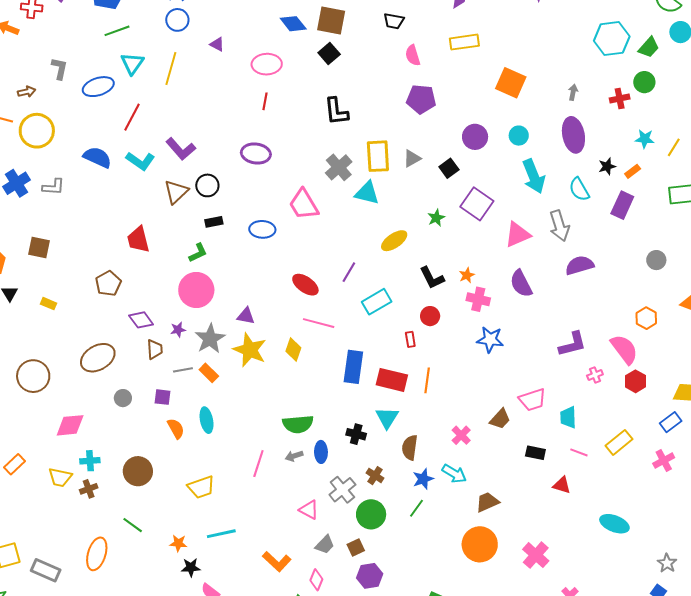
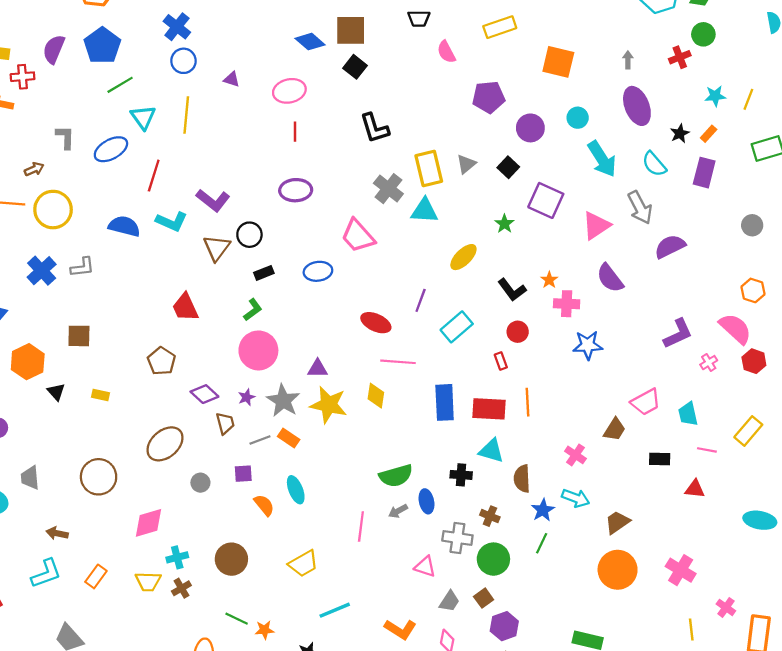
purple pentagon: (421, 99) -> (489, 97), moved
cyan triangle: (387, 418) -> (491, 451), turned -35
gray cross: (342, 490) -> (457, 538), turned -32
orange star: (178, 543) -> (264, 630), moved

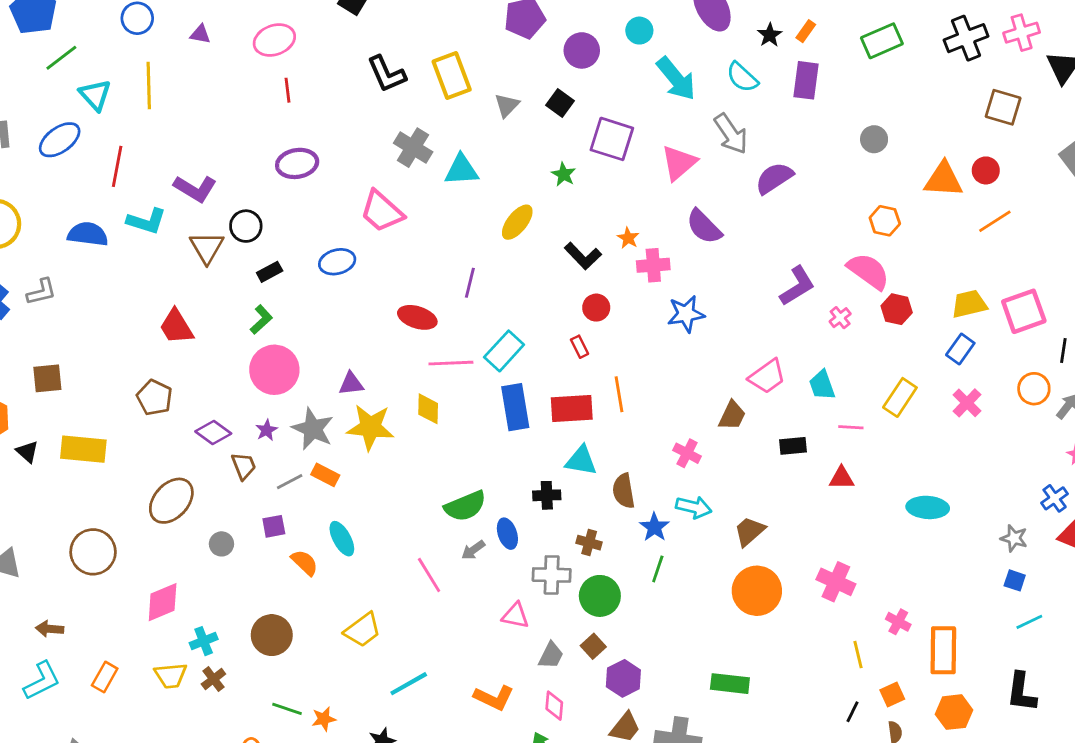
yellow rectangle: (429, 169) -> (452, 76), moved
cyan rectangle: (457, 327) -> (504, 351), moved
yellow rectangle: (101, 395) -> (83, 449), size x2.0
pink line: (361, 527) -> (429, 575), turned -32

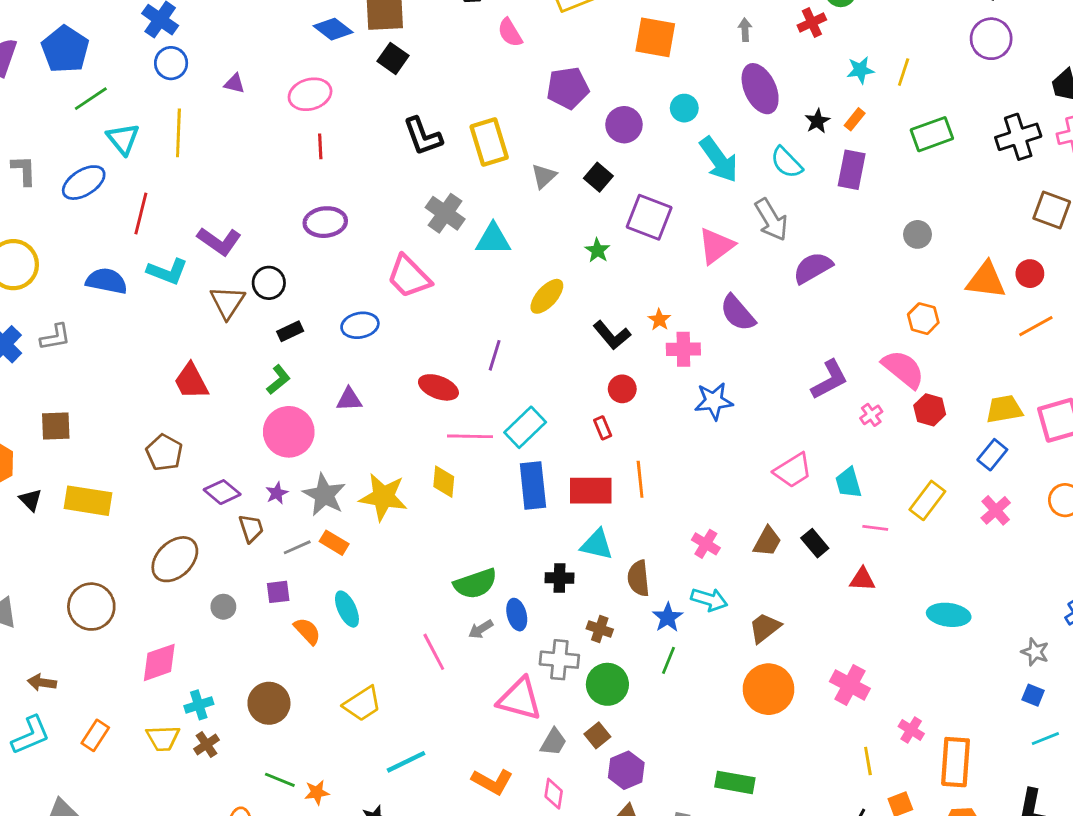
purple triangle: (351, 384) -> (349, 399), moved
brown trapezoid: (732, 415) -> (767, 541), moved
black rectangle: (793, 446) -> (815, 543), turned 52
pink triangle: (515, 616) -> (520, 699), size x1.6

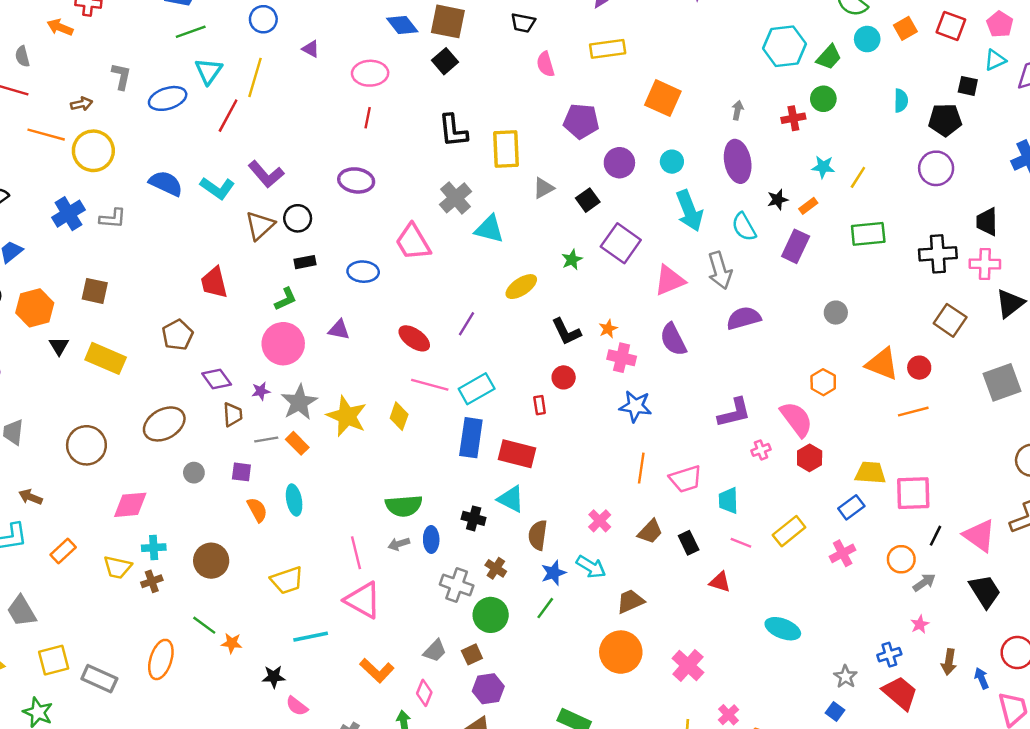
red line: (141, 213) -> (228, 116), moved
orange line: (640, 479) -> (641, 468), moved
pink triangle: (520, 699) -> (363, 600), moved

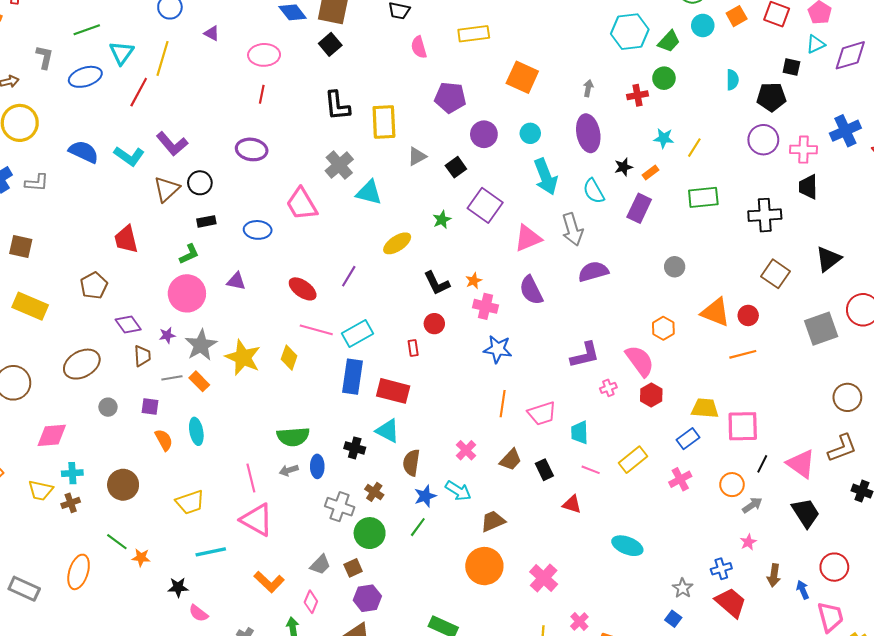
green line: (191, 32) -> (87, 30), moved
pink cross: (985, 264) -> (804, 150), moved

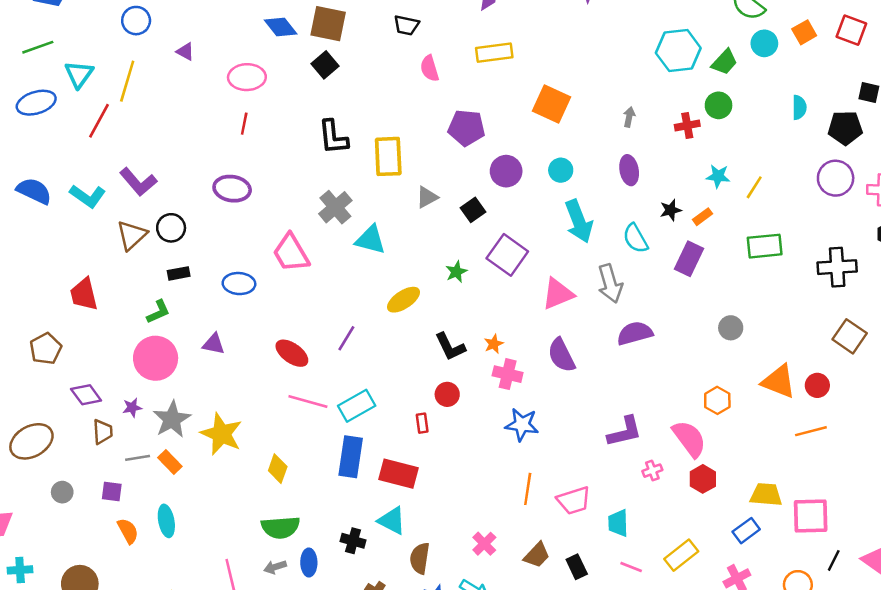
purple ellipse: (588, 133) -> (629, 170), size x0.7
yellow diamond: (289, 358) -> (278, 469), moved

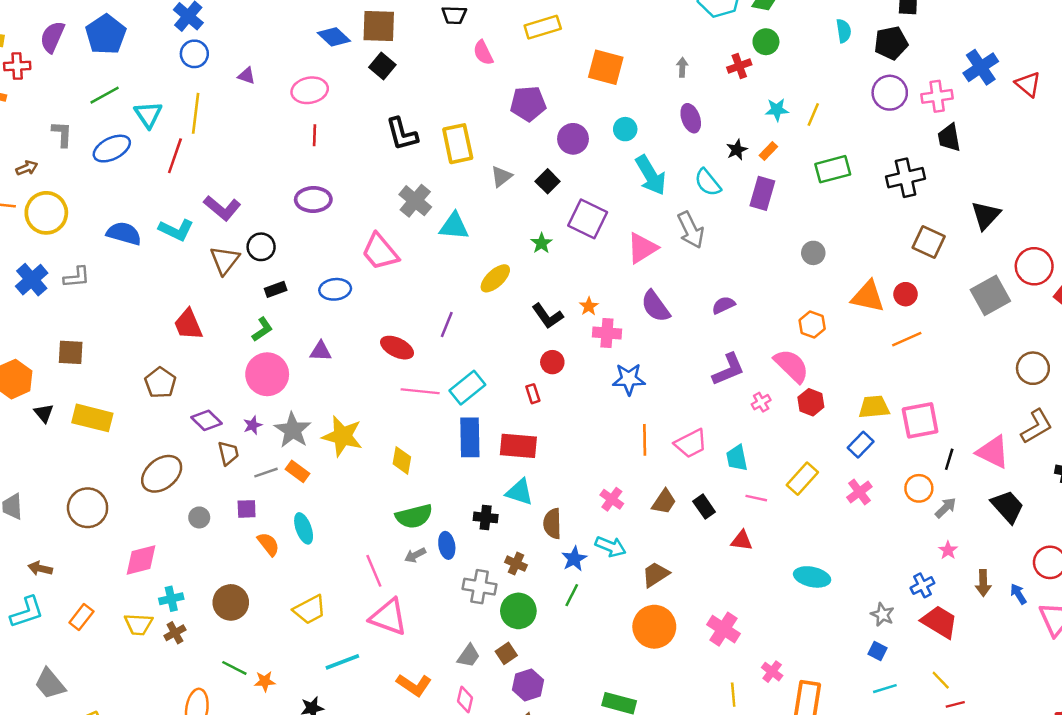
purple semicircle: (635, 333) -> (723, 305), moved, size x0.7

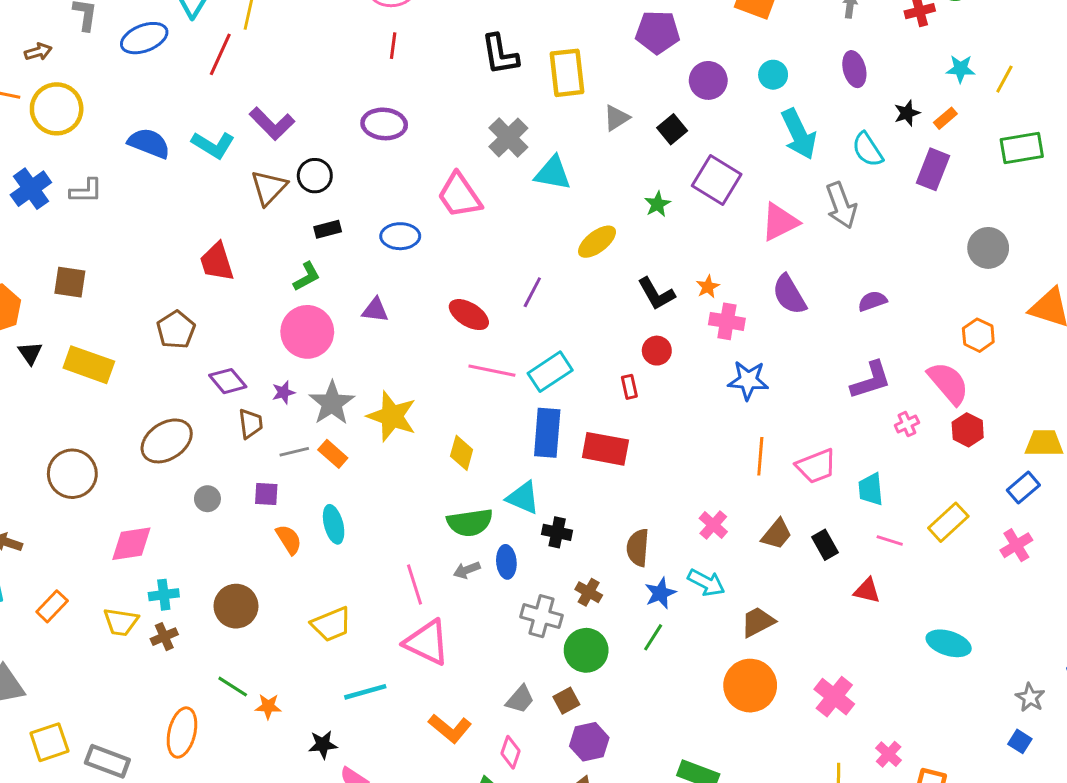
gray circle: (813, 253) -> (988, 248), size x1.4
cyan triangle: (520, 492) -> (523, 498), moved

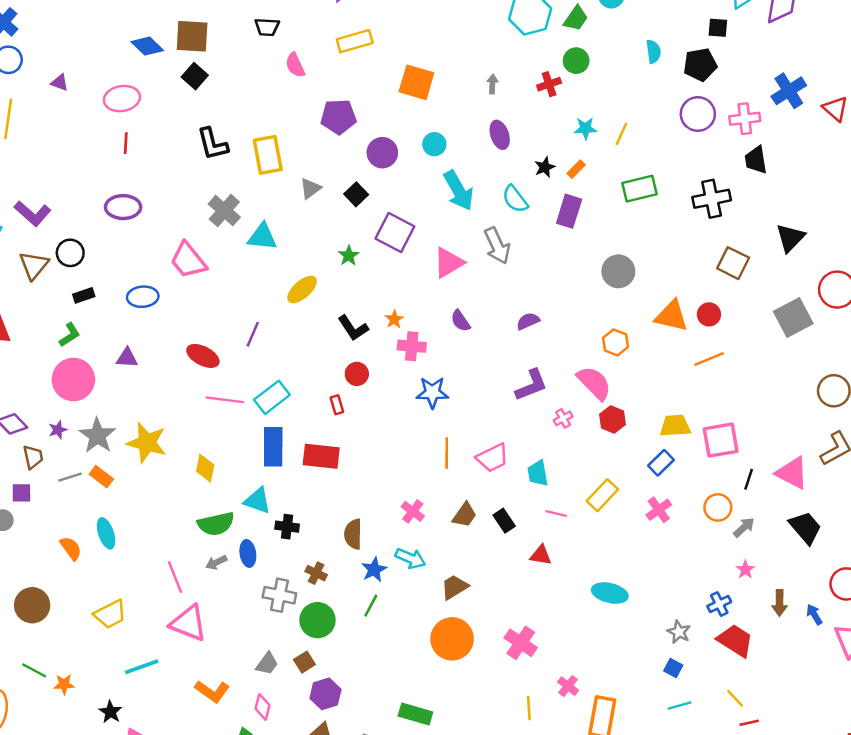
purple semicircle: (789, 295) -> (460, 321), size x0.7
purple square: (266, 494) -> (21, 493), moved
black star: (323, 745) -> (110, 712), turned -30

